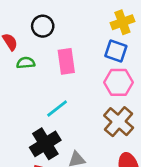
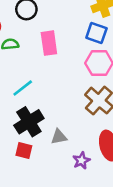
cyan line: (57, 109) -> (23, 88), moved

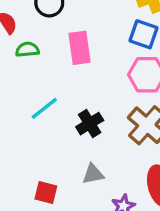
black cross: (29, 122) -> (90, 124), moved, size x0.7

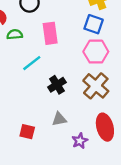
cyan line: (44, 108) -> (32, 63), moved

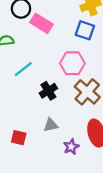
pink rectangle: (50, 33) -> (42, 23), moved, turned -50
pink hexagon: (96, 52) -> (72, 63), moved

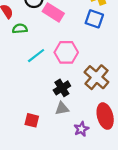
pink hexagon: (72, 63) -> (66, 52), moved
black cross: (48, 91) -> (62, 88), moved

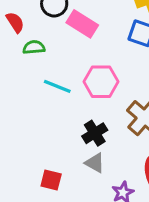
cyan line: (36, 56) -> (57, 86), turned 60
gray triangle: (62, 108) -> (95, 163), turned 40

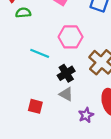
cyan line: (57, 86) -> (40, 53), moved

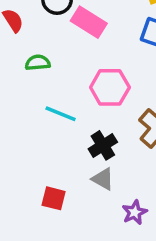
green semicircle: (23, 13) -> (38, 63), moved

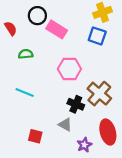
cyan line: (61, 114) -> (25, 92), moved
black cross: (103, 145) -> (76, 104), moved, turned -35

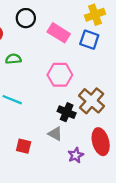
pink rectangle: (57, 29) -> (59, 33), moved

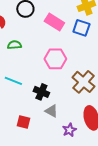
black cross: (67, 112) -> (41, 92), moved

